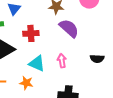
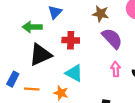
pink arrow: (62, 61) -> (116, 69), moved

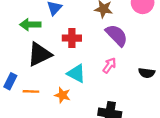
pink arrow: (116, 69) -> (109, 65), moved, turned 40

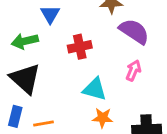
black triangle: (40, 54) -> (25, 79), moved, turned -40
orange star: (62, 95) -> (103, 118), moved

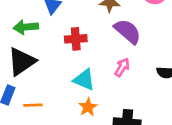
black triangle: (25, 79) -> (22, 62), turned 36
orange star: (103, 118) -> (88, 107), turned 30

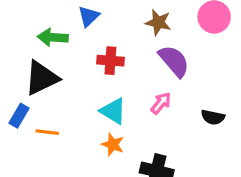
orange star: (88, 107) -> (113, 145), turned -30

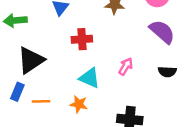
green arrow: (53, 37) -> (15, 20), moved
purple semicircle: (174, 61) -> (162, 32), moved
orange star: (113, 145) -> (79, 104), moved

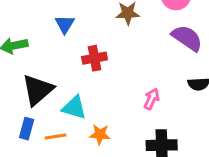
pink arrow: (126, 66) -> (152, 99), moved
cyan triangle: (90, 78) -> (74, 107), moved

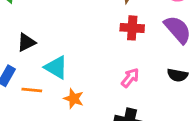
red cross: (95, 58) -> (132, 28), moved
black triangle: (38, 90) -> (26, 42), size x0.6

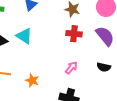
cyan triangle: (56, 67) -> (24, 36), moved

